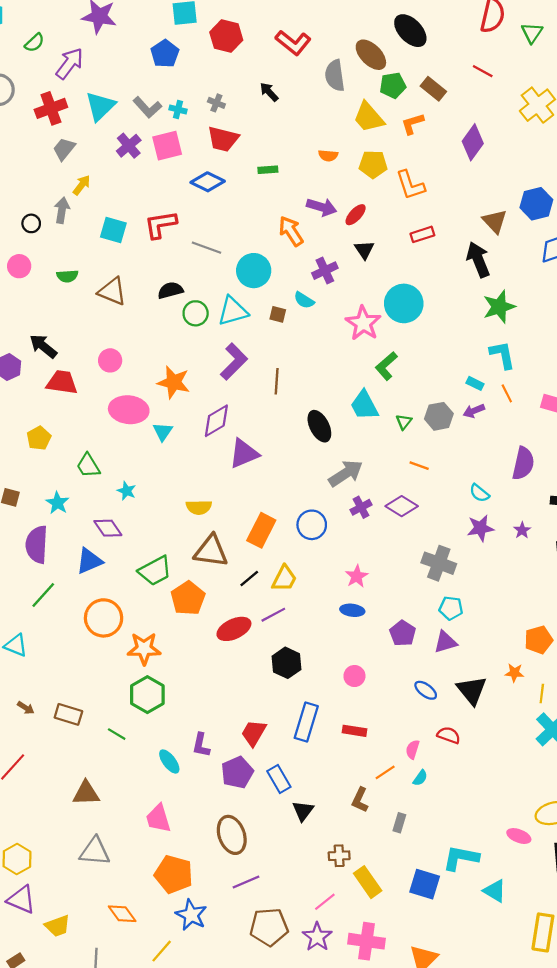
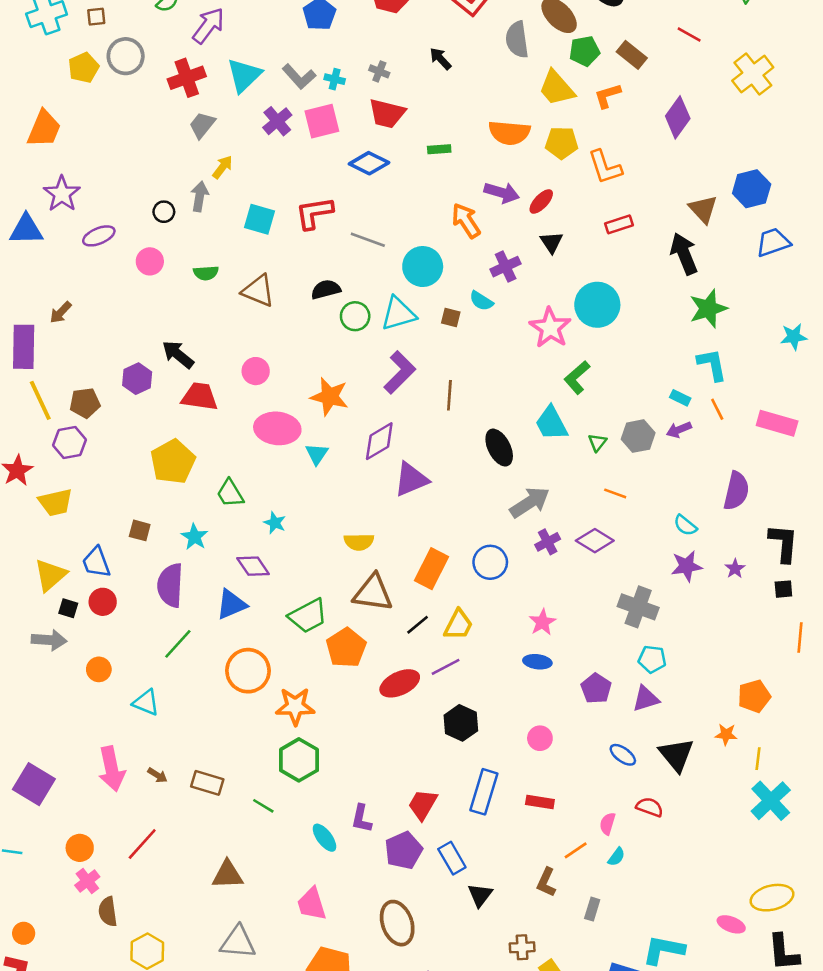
orange semicircle: (328, 156) -> (509, 133), size x1.8
yellow pentagon: (39, 438) -> (173, 462), size x1.6

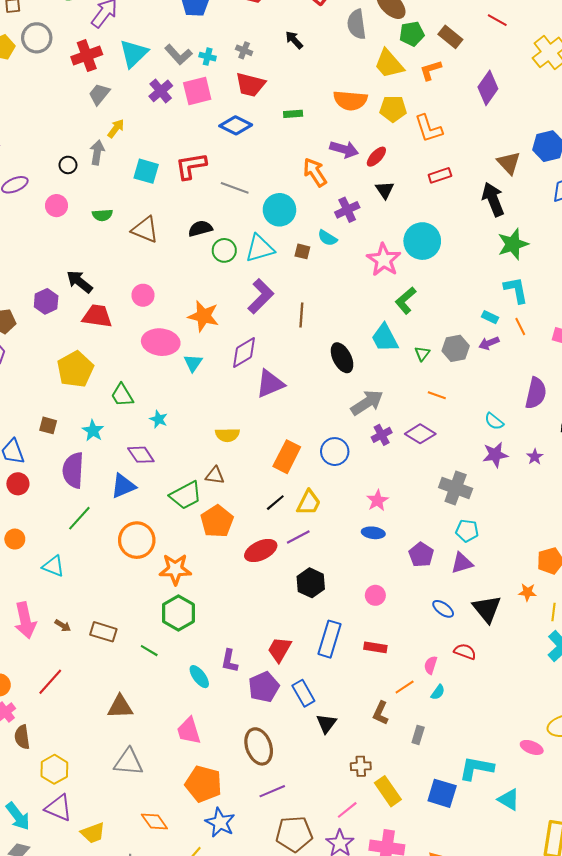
brown triangle: (373, 593) -> (215, 475), moved, size x0.6

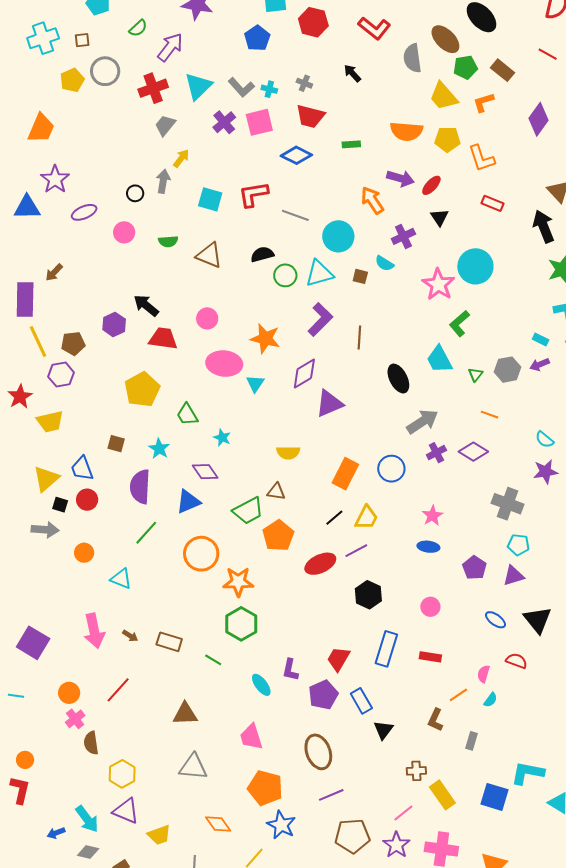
red rectangle: (440, 175) -> (492, 203), turned 40

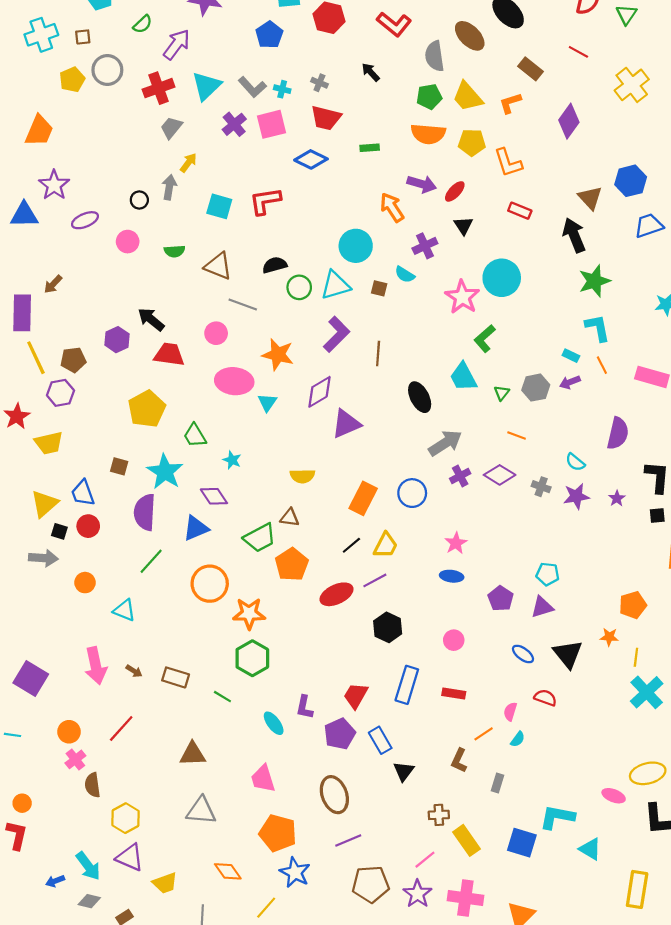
green pentagon: (465, 67) -> (429, 97), moved
gray line: (295, 215) -> (243, 304), moved
cyan star: (159, 449) -> (165, 472), size x1.6
gray cross: (508, 504) -> (541, 487), moved, size x0.6

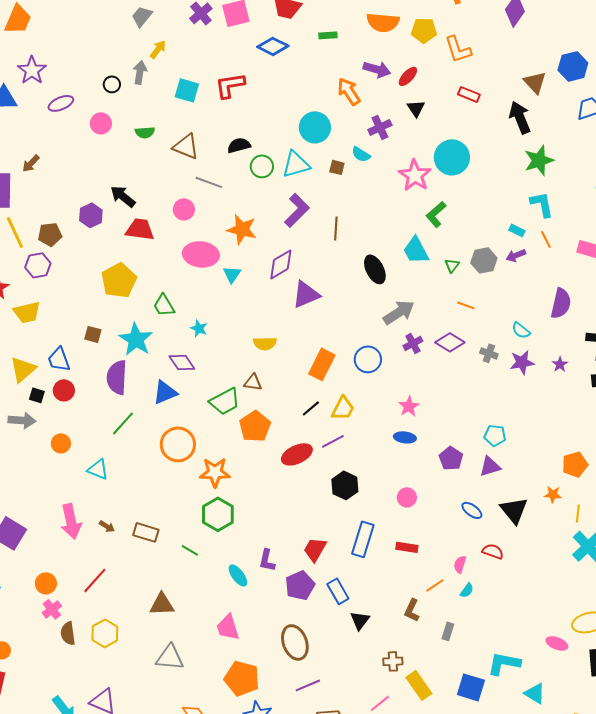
yellow hexagon: (125, 818) -> (105, 633), moved

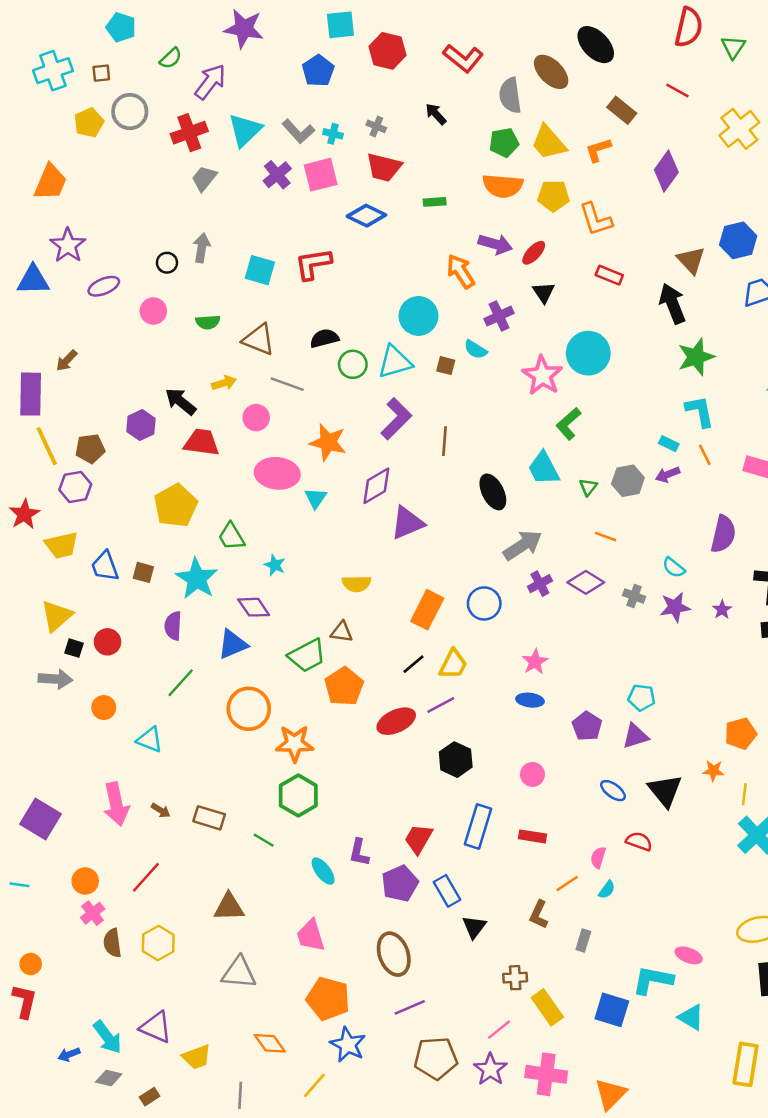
yellow arrow: (158, 49) -> (224, 383), moved, turned 36
blue trapezoid: (59, 359) -> (105, 566), moved
purple semicircle: (117, 377) -> (173, 626), size x0.7
pink ellipse: (557, 643) -> (689, 955), moved

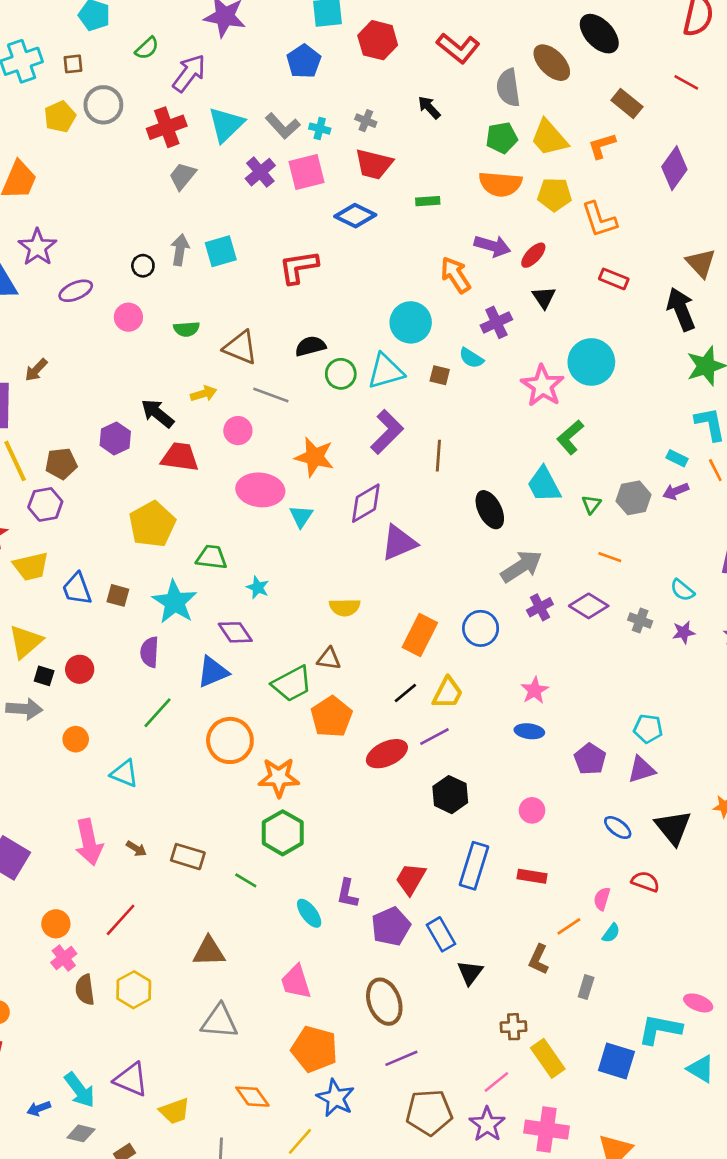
cyan square: (260, 270) -> (221, 251), moved, turned -32
green trapezoid: (231, 537) -> (212, 557), turned 128
purple star: (675, 607) -> (684, 632), size x0.7

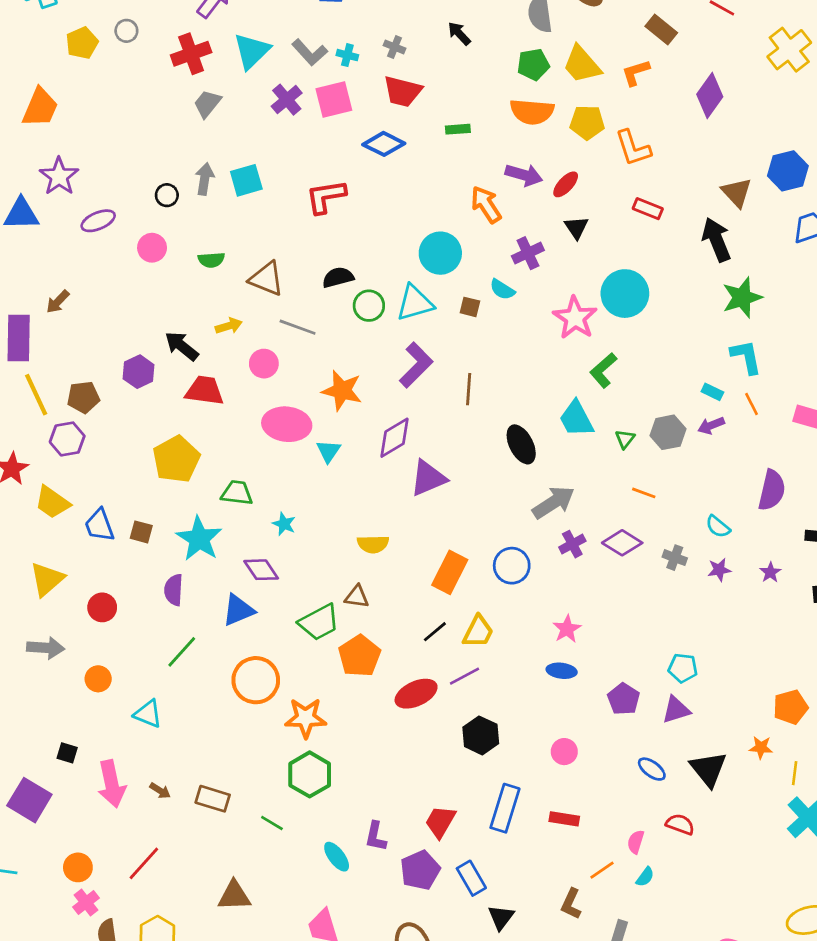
gray circle: (103, 105) -> (126, 31), size x0.6
yellow trapezoid: (31, 566) -> (52, 502), turned 48
black square: (44, 676) -> (67, 753), moved

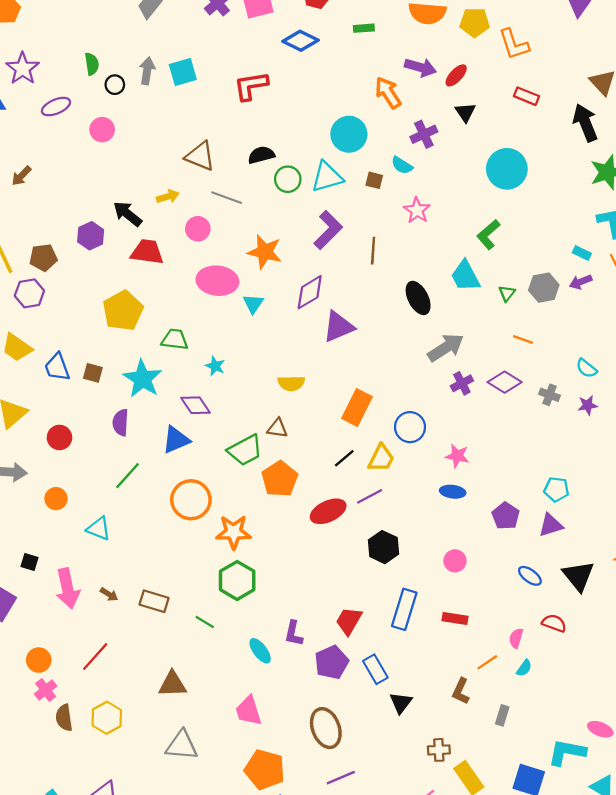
green semicircle: (211, 260) -> (92, 64), moved, turned -95
pink star: (575, 318) -> (417, 210), moved, size x0.7
blue circle: (512, 566) -> (410, 427), moved
pink star: (567, 629) -> (457, 456), turned -30

